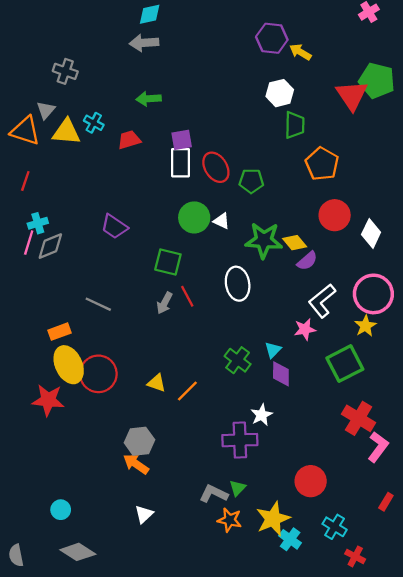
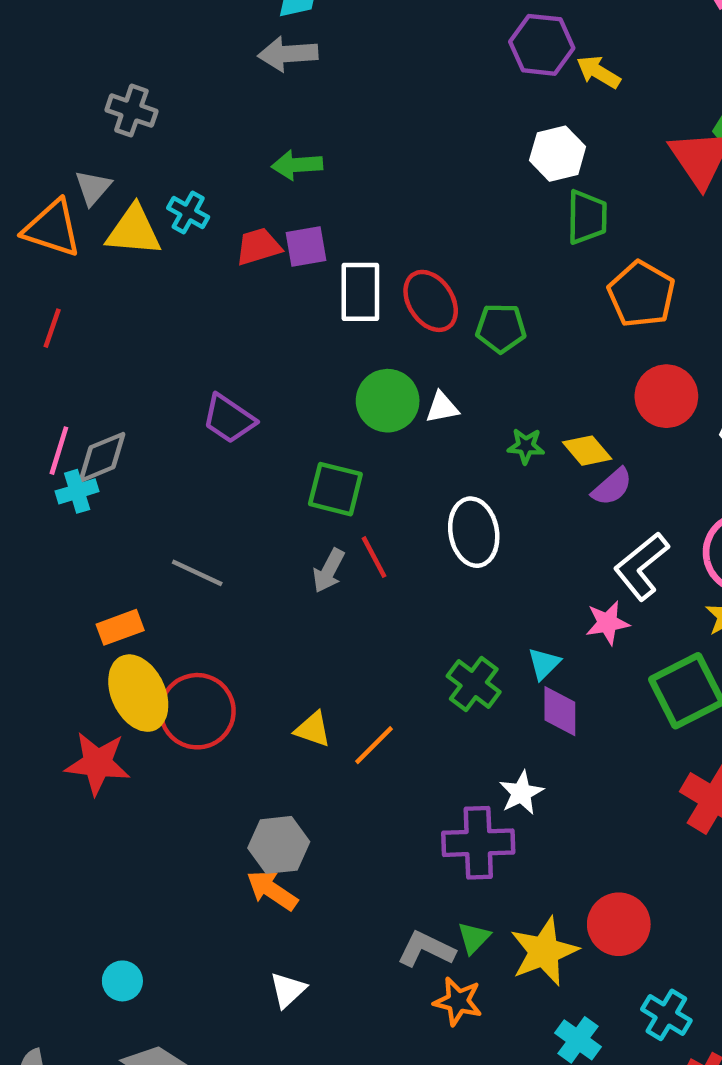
purple square: (182, 140) -> (306, 247), moved
white triangle: (222, 221) -> (442, 407), turned -36
cyan cross: (38, 223) -> (77, 491), moved
green star: (264, 240) -> (526, 446), size x0.5
yellow star: (273, 519) -> (544, 951), moved

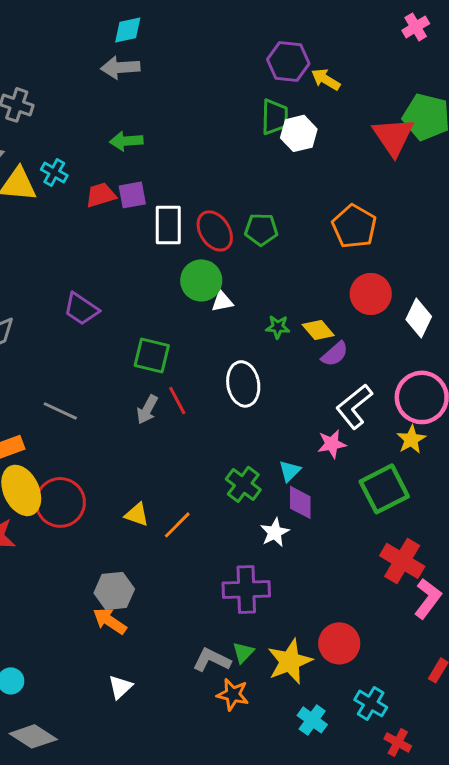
green trapezoid: (587, 217) -> (275, 117), moved
green pentagon: (501, 328) -> (261, 229), moved
green circle: (388, 401) -> (201, 280), moved
white star: (521, 793) -> (275, 532), moved

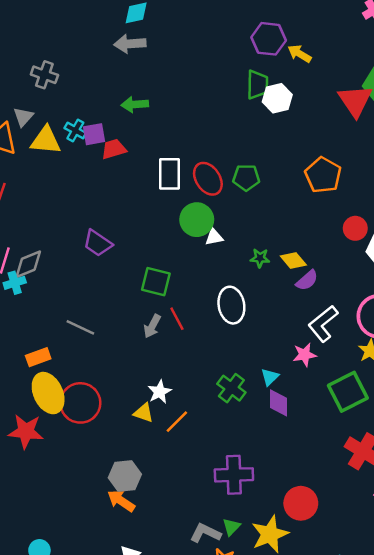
purple square: (132, 195) -> (94, 134), moved
red circle: (371, 294) -> (355, 228), moved, size x0.7
white star: (275, 532) -> (160, 392), moved
red circle: (339, 643) -> (301, 503), moved

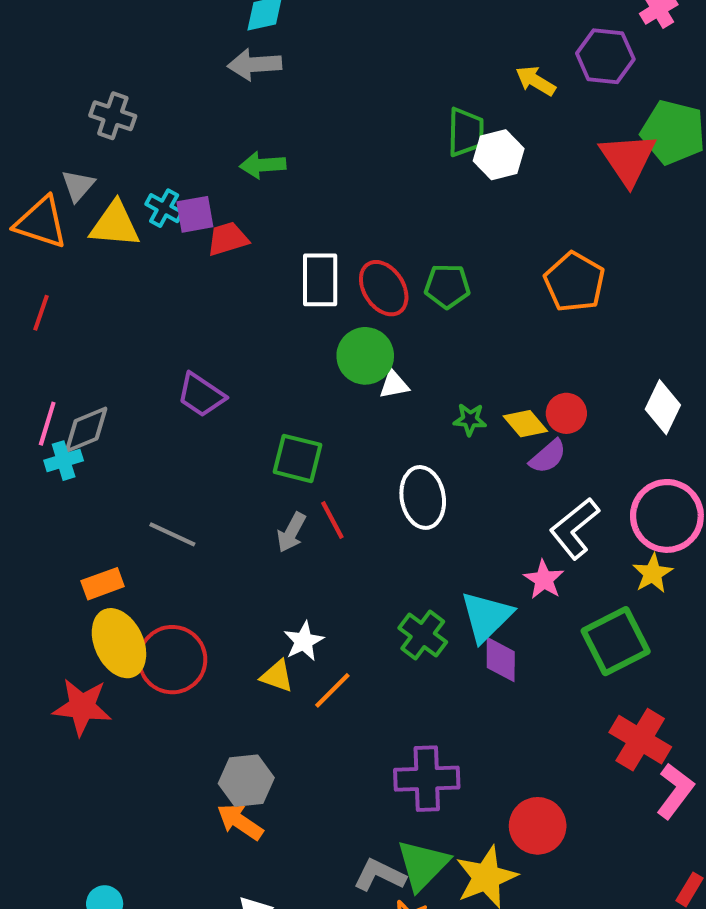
purple hexagon: (269, 39) -> (605, 56), moved
red circle: (355, 228) -> (566, 413), moved
pink star: (304, 355) -> (544, 580), turned -30
cyan triangle: (270, 377) -> (486, 617), size x1.8
green triangle: (231, 527) -> (423, 865), size x1.8

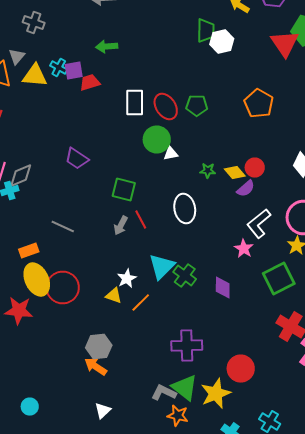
cyan triangle: (486, 617) -> (162, 266), moved
green triangle: (423, 865) -> (185, 388), turned -36

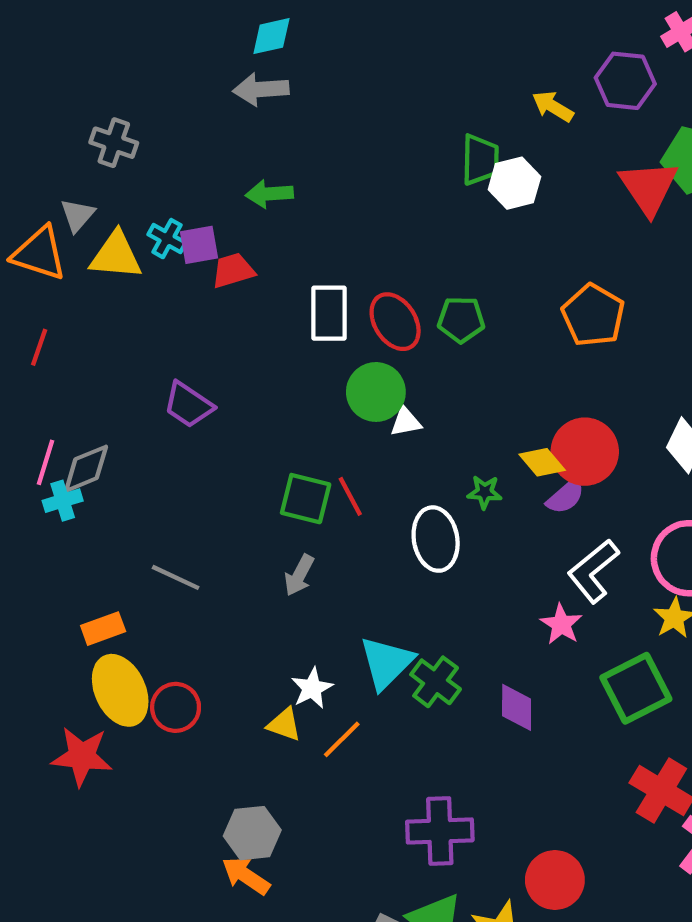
purple trapezoid: (77, 158) -> (188, 405), moved
red circle: (255, 168) -> (585, 452), size x1.6
green star: (208, 170) -> (485, 492), moved
red line: (141, 220) -> (350, 496), moved
red circle: (63, 288) -> (176, 707), size x0.7

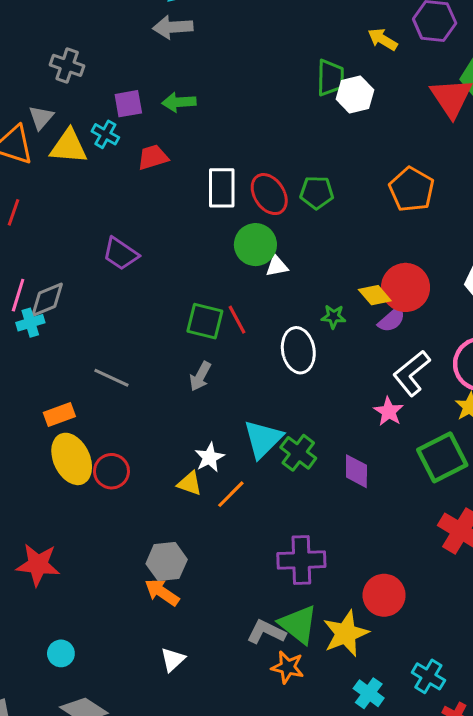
purple square: (199, 245) -> (128, 104), moved
red star: (82, 756) -> (38, 565), moved

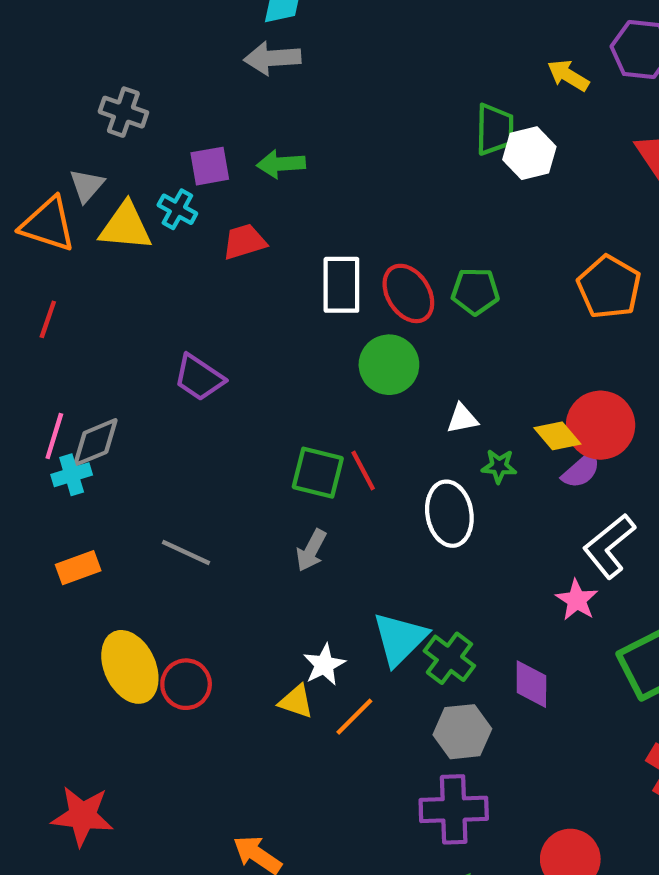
white triangle: (277, 266) -> (462, 419), moved
orange rectangle: (59, 415) -> (78, 568), moved
gray hexagon: (167, 562) -> (462, 732), moved

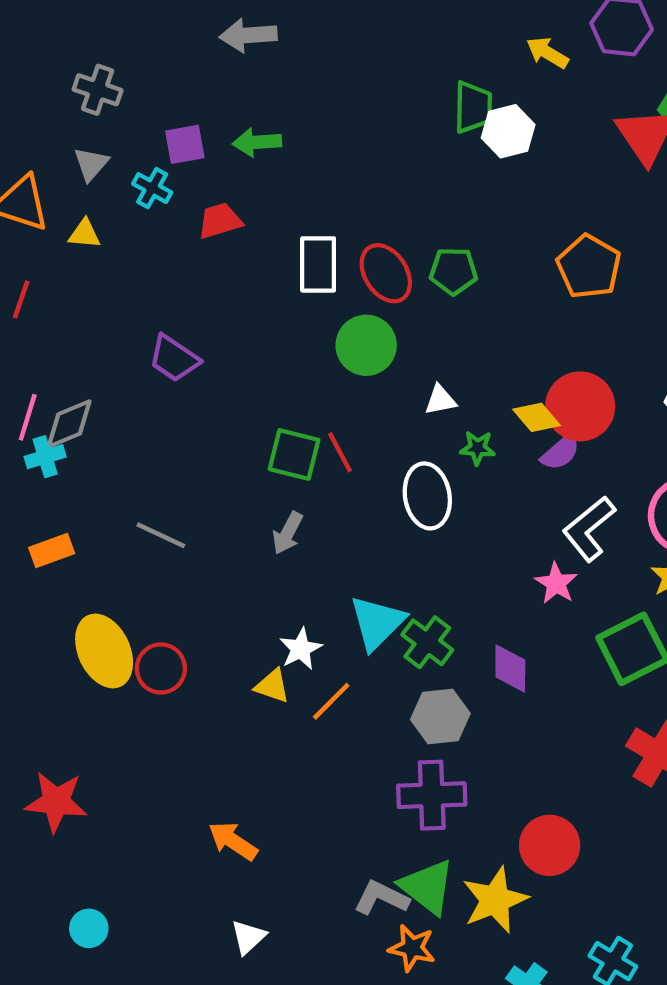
gray triangle: (87, 186) -> (91, 164), moved
yellow triangle: (126, 227) -> (84, 234), moved, size x0.6

